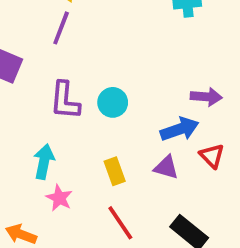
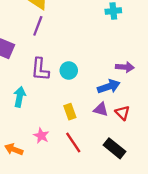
red triangle: (212, 156) -> (122, 113), moved
cyan arrow: (44, 162) -> (20, 97), moved
pink star: (59, 198) -> (41, 136), moved

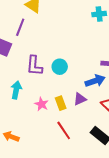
purple line: (38, 26) -> (20, 27), moved
purple triangle: (101, 109) -> (80, 99), moved, turned -40
pink star: (41, 136) -> (41, 104), moved

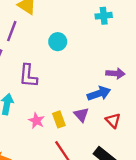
cyan circle: (60, 67) -> (58, 42), moved
purple triangle: (80, 99) -> (81, 115), turned -48

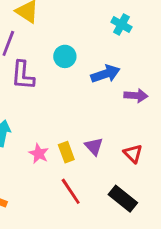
cyan cross: (104, 16) -> (121, 25), turned 35
purple L-shape: (28, 76) -> (23, 75), moved
blue arrow: (99, 93) -> (105, 74), moved

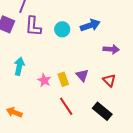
cyan circle: (65, 56) -> (62, 29), moved
purple arrow: (136, 96) -> (111, 49), moved

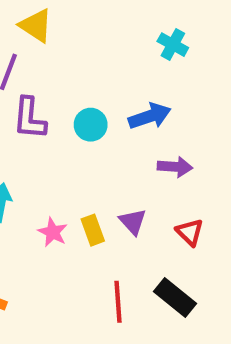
purple arrow: (111, 49) -> (175, 167), moved
red line: (66, 106) -> (118, 302), moved, turned 30

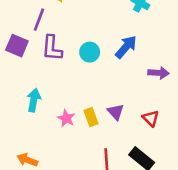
blue arrow: (150, 116) -> (126, 47), turned -30
purple arrow: (175, 167) -> (159, 73), moved

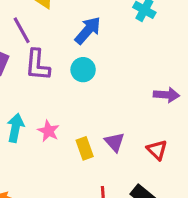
purple line: (39, 20) -> (22, 30), turned -50
blue arrow: (126, 47) -> (88, 30), moved
pink star: (66, 118) -> (48, 131), moved

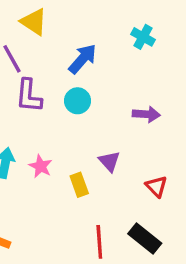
purple arrow: (166, 95) -> (146, 114), moved
purple triangle: (115, 142) -> (109, 161), moved

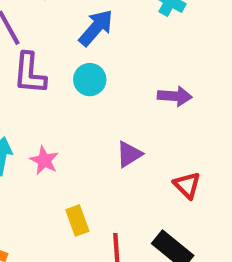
purple triangle: (109, 161) -> (129, 154), turned 40
yellow rectangle: (79, 185) -> (77, 220), moved

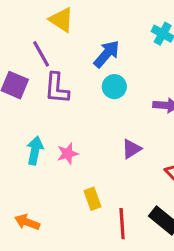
cyan circle: (90, 80) -> (114, 87), moved
pink star: (44, 160) -> (68, 154), turned 30

